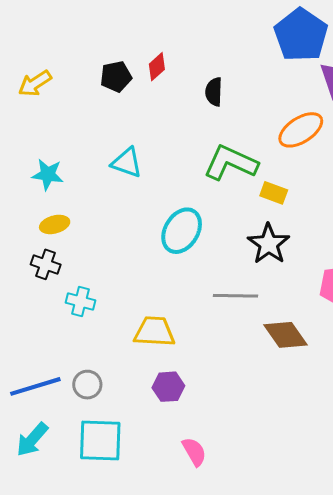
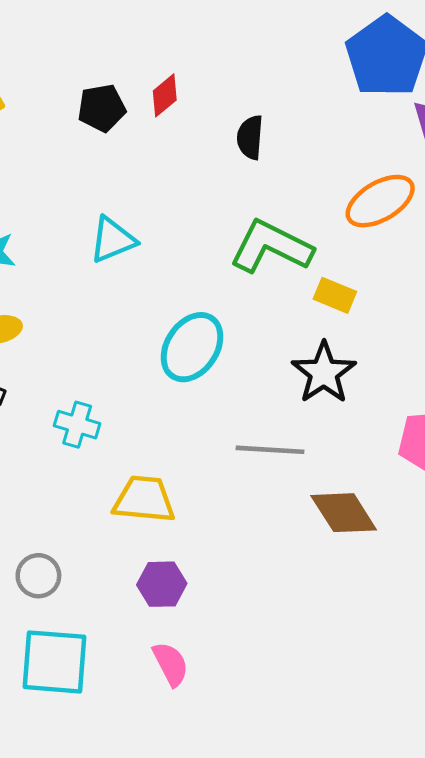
cyan triangle: (127, 163) -> (113, 240), turned -44
cyan cross: (80, 302) -> (77, 425), moved
pink semicircle: (194, 452) -> (171, 664), moved

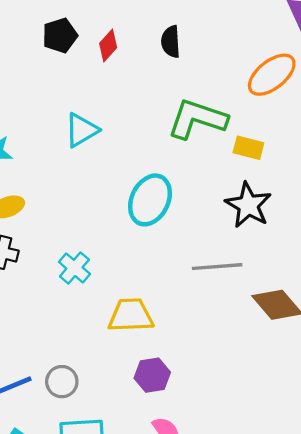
red diamond: (165, 95) -> (108, 45), moved
cyan cross: (77, 425) -> (74, 268), turned 32

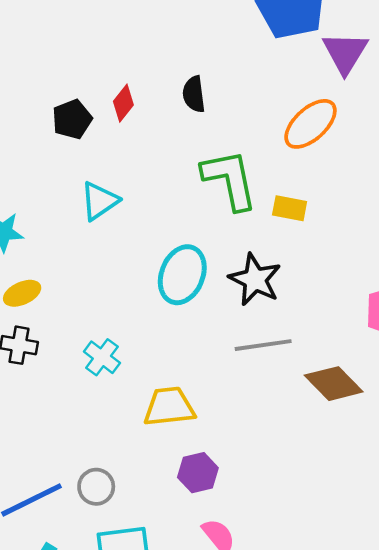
black pentagon: (60, 35) -> (72, 119), moved
green L-shape: (197, 119) -> (230, 180), turned 64
black star: (248, 205) -> (255, 280), moved

